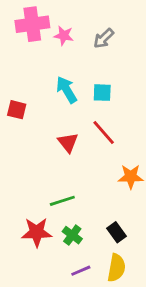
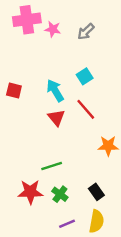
cyan arrow: (67, 90) -> (55, 90), moved
cyan square: (102, 93) -> (85, 76), turned -35

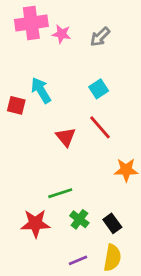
cyan arrow: (55, 90) -> (41, 90), moved
green cross: (60, 194) -> (79, 219), moved

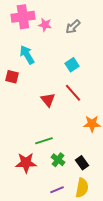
cyan arrow: (41, 90) -> (27, 55), moved

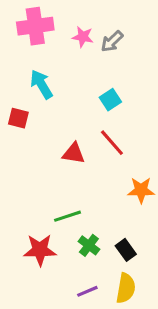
pink star: (45, 25) -> (83, 37), moved
red triangle: (48, 100) -> (74, 153), turned -42

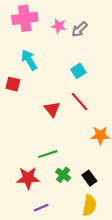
red triangle: (74, 153) -> (52, 109), turned 42
purple line: (87, 291) -> (41, 208), moved

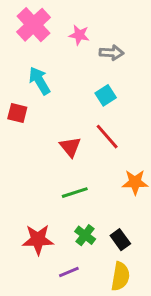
pink cross: (25, 18) -> (34, 25), turned -35
gray arrow: (80, 29) -> (112, 53), moved, turned -133
green line: (48, 154) -> (75, 193), moved
purple line: (41, 208) -> (69, 272), moved

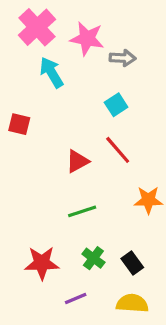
pink star: (79, 35) -> (87, 39), size x1.5
cyan arrow: (39, 81) -> (51, 72), moved
red triangle: (70, 147) -> (77, 161), turned 40
yellow semicircle: (120, 276) -> (132, 303), turned -96

